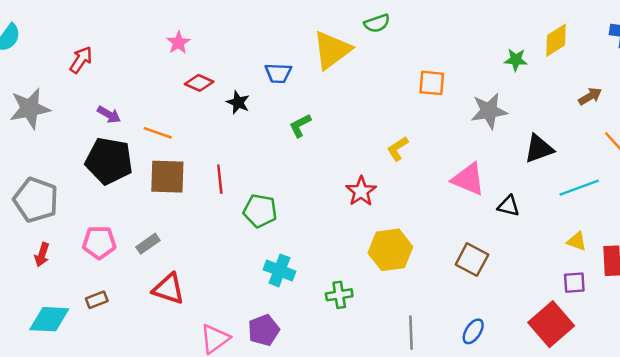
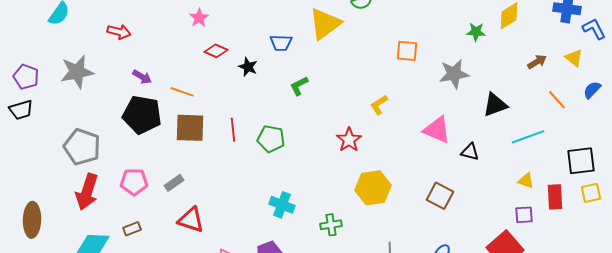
red arrow: (81, 60) -> (119, 32), turned 70
green pentagon: (260, 211) -> (271, 139), moved
red arrow: (42, 255) -> (87, 192), size x1.8

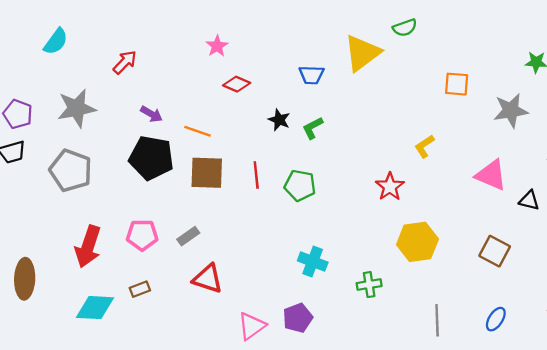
red arrow: (119, 32) -> (125, 62), turned -60
black star: (248, 67) -> (279, 120), moved
green L-shape: (299, 86) -> (313, 128), moved
gray pentagon: (82, 147) -> (71, 170), moved

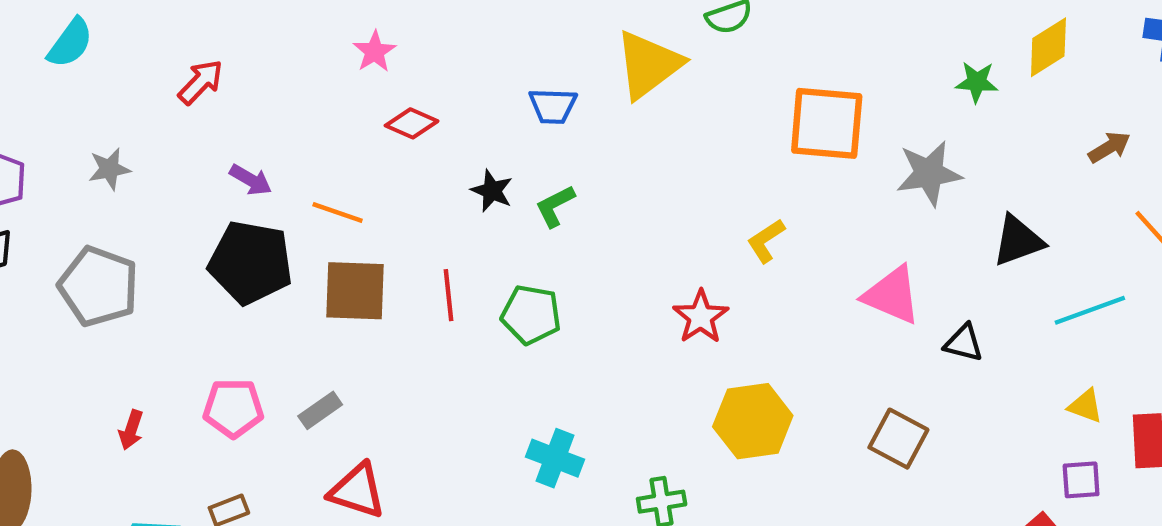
orange square: (457, 84) -> (827, 123), size x1.6
gray star: (77, 108) -> (109, 169), size x0.6
red arrow: (88, 247) -> (131, 430), size x0.5

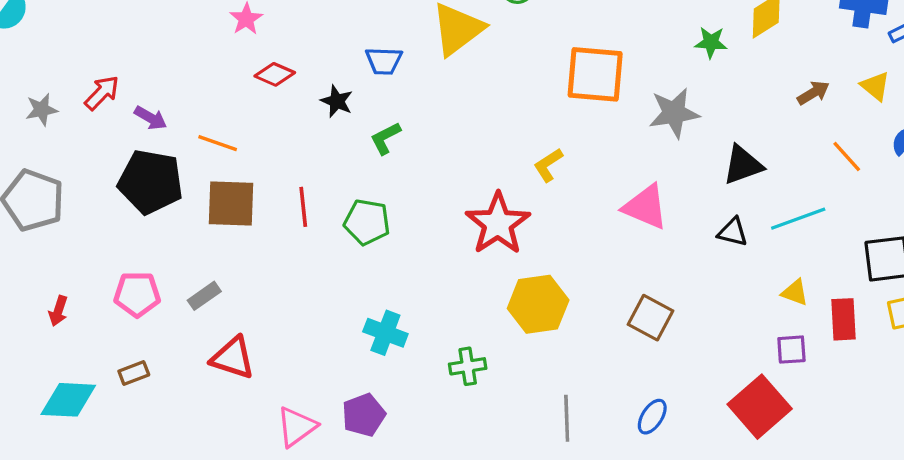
red arrow: (201, 82) -> (102, 93), moved
black star: (492, 191) -> (337, 101), moved
red star: (701, 317) -> (498, 224), size x1.5
black triangle: (964, 343) -> (733, 232), moved

